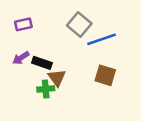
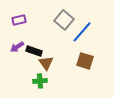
blue line: (102, 39) -> (82, 32), turned -30
green cross: (46, 89) -> (40, 81), moved

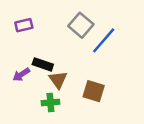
purple arrow: (17, 47) -> (21, 75), moved
brown square: (85, 61) -> (94, 91), moved

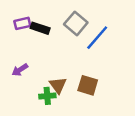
black rectangle: (43, 64) -> (40, 28), moved
brown triangle: (58, 80) -> (58, 85), moved

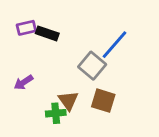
gray square: (76, 23) -> (92, 66), moved

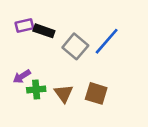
gray square: (92, 66) -> (75, 46), moved
green cross: (56, 113) -> (36, 90), moved

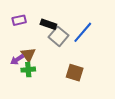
black rectangle: (44, 31) -> (48, 24), moved
brown triangle: (64, 93) -> (28, 54), moved

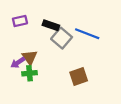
blue line: (83, 32) -> (87, 34), turned 70
brown square: (75, 73) -> (79, 76), turned -36

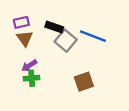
brown triangle: (30, 57) -> (25, 38), moved
purple arrow: (18, 63) -> (29, 66), moved

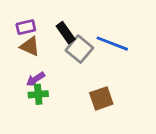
black rectangle: (54, 27) -> (66, 33), turned 36
brown triangle: (25, 38) -> (30, 46), turned -30

